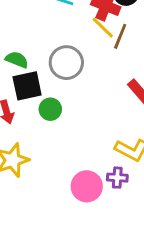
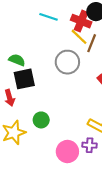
gray circle: (66, 63) -> (67, 62), moved
green circle: (50, 109) -> (41, 120), moved

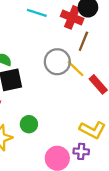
yellow line: (79, 37) -> (75, 69), moved

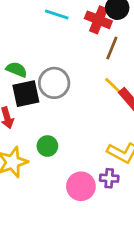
gray circle: (57, 62) -> (54, 83), moved
yellow line: (75, 69) -> (115, 87), moved

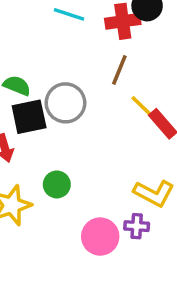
red cross: (98, 20) -> (123, 21), turned -30
brown line: (112, 48) -> (119, 70), moved

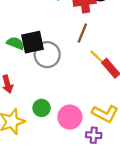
black square: (29, 117) -> (32, 42), moved
pink circle: (100, 237) -> (70, 117), moved

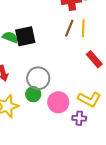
gray circle: (47, 55) -> (38, 78), moved
yellow line: (98, 58) -> (83, 28), moved, turned 48

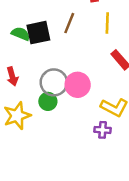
brown line: (69, 28) -> (69, 23), moved
pink circle: (58, 102) -> (78, 85), moved

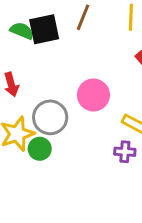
gray circle: (54, 82) -> (50, 117), moved
green circle: (48, 101) -> (40, 149), moved

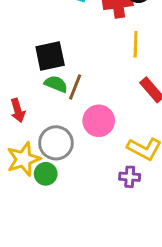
brown line: (83, 17) -> (75, 87), moved
green semicircle: (22, 31) -> (56, 84), moved

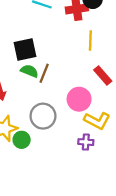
pink circle: (99, 121) -> (79, 99), moved
gray circle: (56, 143) -> (43, 116), moved

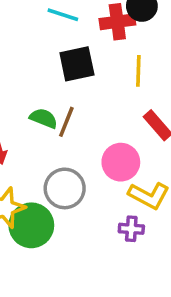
black square: (25, 50) -> (77, 64), moved
green circle: (22, 140) -> (31, 225), size x1.6

